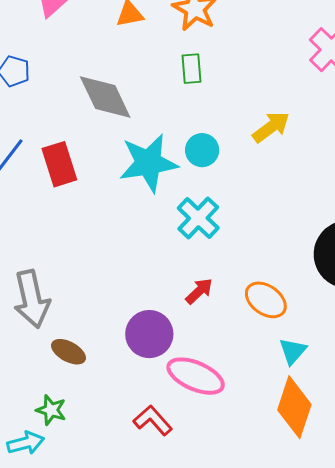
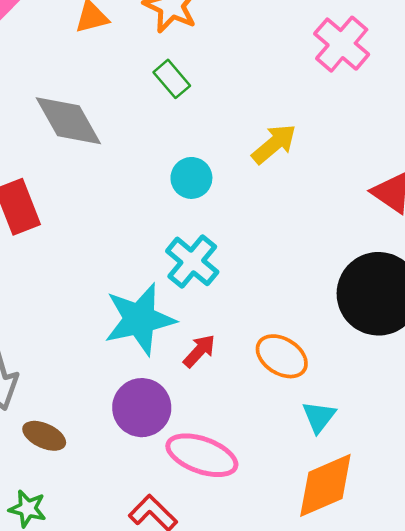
green rectangle: (191, 69) -> (172, 79), turned -32
cyan star: (148, 163) -> (140, 319), moved
orange diamond: (294, 407) -> (325, 485), turned 52

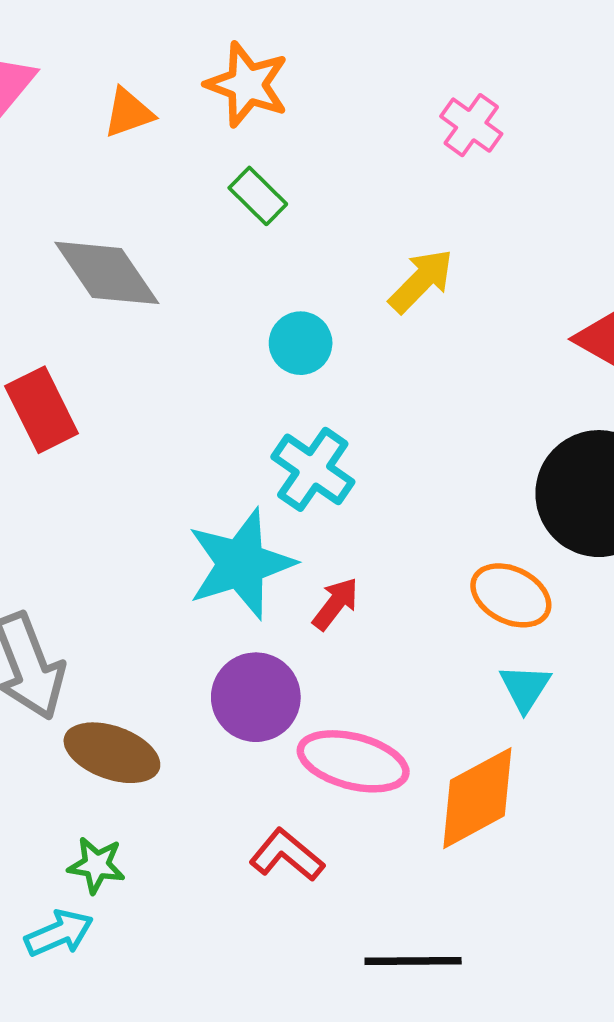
pink cross: (342, 44) -> (471, 125), moved, size x0.7
orange ellipse: (282, 356) -> (511, 595), moved
brown ellipse: (44, 436) -> (112, 753), size x1.4
orange diamond: (325, 485) -> (477, 798), moved

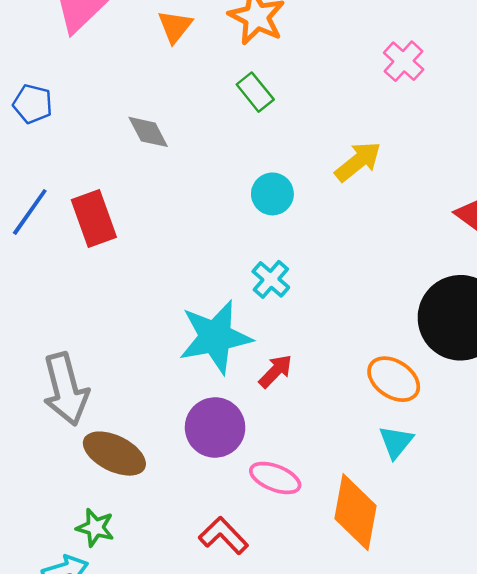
orange triangle: (128, 113) -> (175, 26), turned -39
gray diamond: (107, 273) -> (148, 132), size x0.6
cyan cross: (313, 469) -> (271, 279), size x0.7
pink ellipse: (353, 761) -> (275, 478), size x0.7
orange diamond: (477, 798) -> (355, 512), turned -58

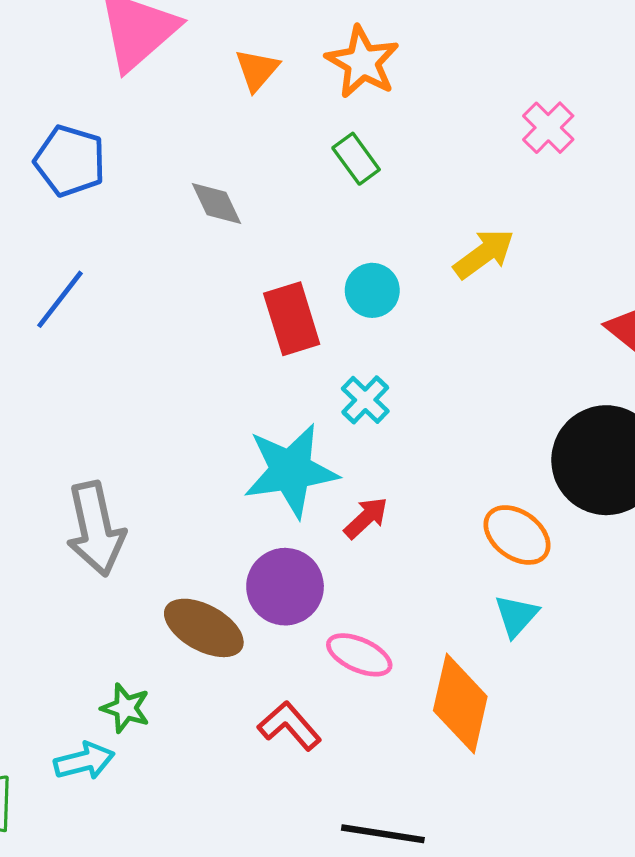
blue pentagon: (33, 104) -> (70, 161), size x1.4
red rectangle: (94, 218) -> (292, 319), moved
brown ellipse: (114, 454) -> (204, 628), moved

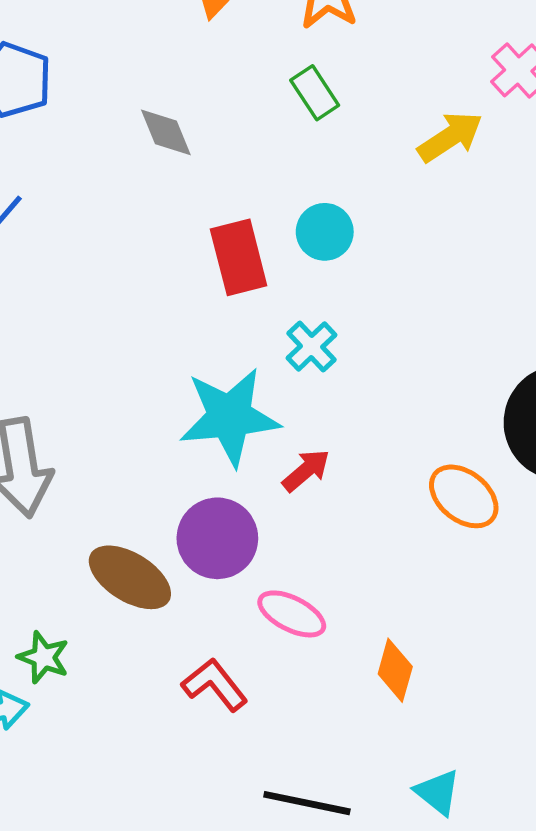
yellow arrow: (484, 254) -> (450, 137), moved
cyan triangle: (516, 616) -> (438, 792), moved, turned -36
orange diamond: (460, 703) -> (395, 670), size x0.6

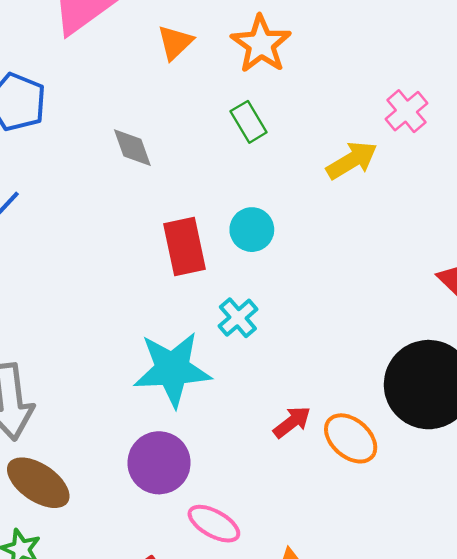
red arrow: (306, 470) -> (292, 422), moved
brown ellipse: (130, 577) -> (38, 483), moved

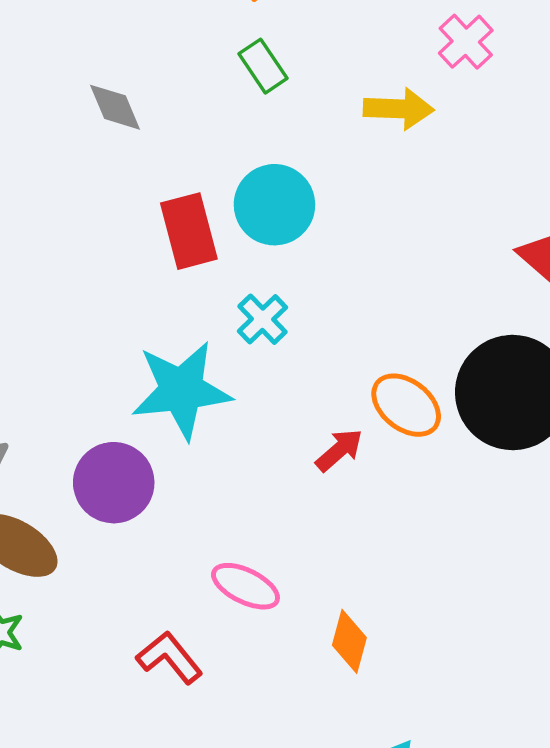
yellow arrow: (352, 160) -> (399, 109), turned 36
cyan circle: (252, 230) -> (274, 205), size x1.4
orange ellipse: (351, 438) -> (406, 405), moved
purple circle: (159, 463) -> (114, 483), moved

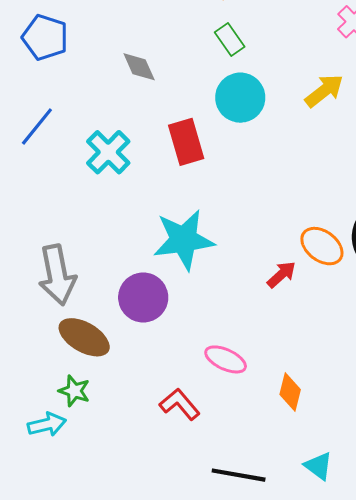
yellow arrow: (399, 109) -> (324, 91), moved, turned -39
cyan circle: (274, 205) -> (240, 98), moved
cyan cross: (263, 319) -> (108, 152), moved, size x1.4

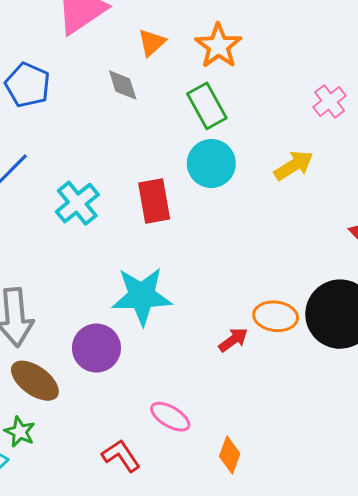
green rectangle: (230, 39) -> (207, 106), size x1.4
gray diamond: (139, 67) -> (123, 85), moved
orange ellipse: (322, 246) -> (276, 316), turned -36

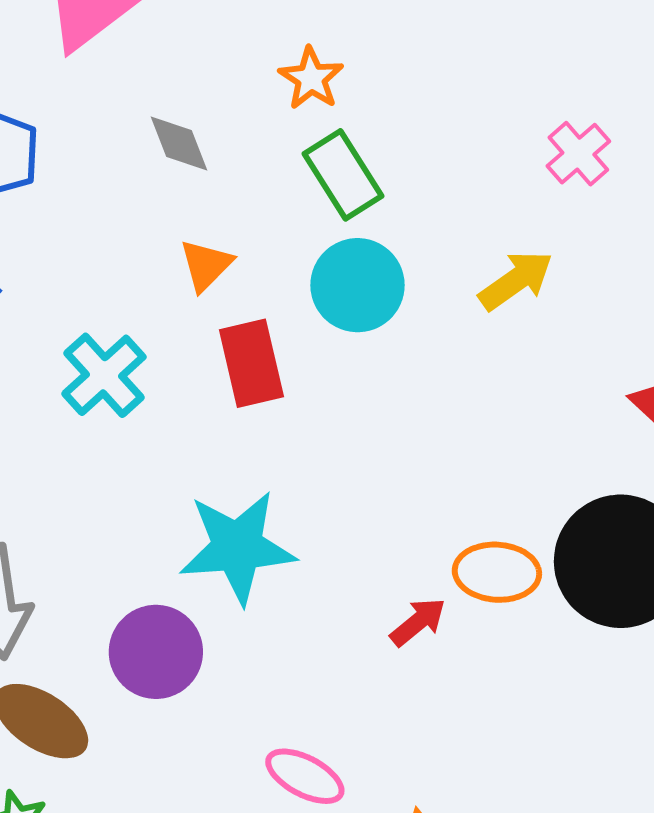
orange triangle: (152, 43) -> (206, 265), moved
orange star: (218, 46) -> (311, 78), moved, size x0.7

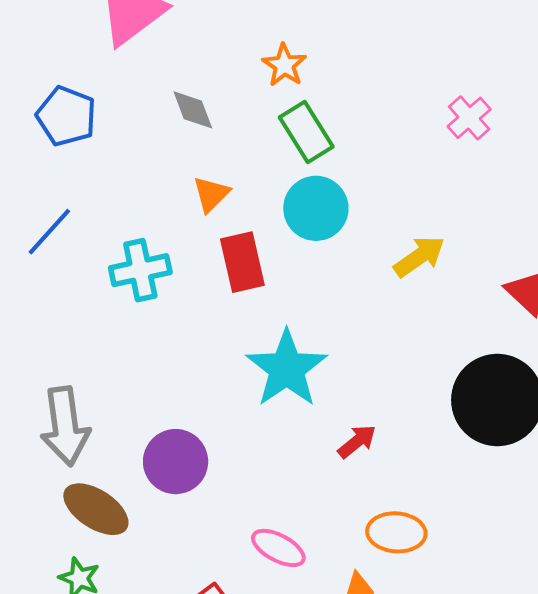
yellow arrow: (516, 280) -> (419, 257), moved
cyan cross: (104, 375) -> (140, 270), turned 30
cyan star: (237, 547) -> (287, 369), moved, turned -30
orange ellipse: (497, 572) -> (396, 532), moved

